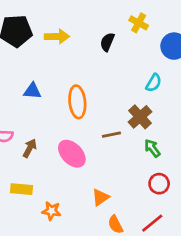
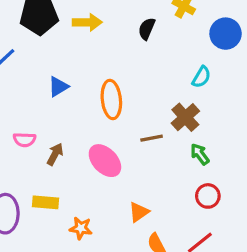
blue triangle: (32, 91) -> (58, 87), turned -36

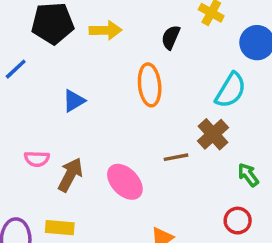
cyan semicircle: (201, 77) -> (231, 90), size x1.5
orange ellipse: (111, 99) -> (150, 85), moved
brown arrow: (55, 154) -> (70, 175), size x1.4
green arrow: (200, 154) -> (248, 175), moved

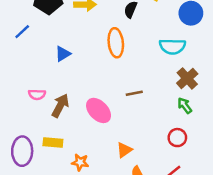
cyan semicircle: (231, 90) -> (172, 46), turned 60
brown cross: (213, 134) -> (187, 78), moved

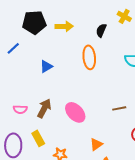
brown line: (134, 93) -> (119, 108), moved
pink semicircle: (37, 94) -> (20, 109), moved
yellow rectangle: (53, 143) -> (38, 138), turned 56

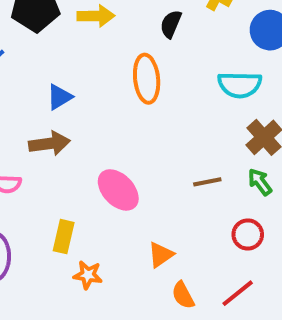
brown arrow: (44, 108) -> (49, 143), moved, turned 54
yellow rectangle: (38, 138) -> (64, 237), moved, turned 42

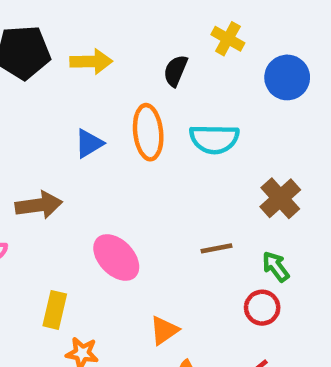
cyan semicircle: (240, 85) -> (214, 139), moved
blue triangle: (60, 97) -> (89, 144), moved
green arrow: (260, 182) -> (276, 267), moved

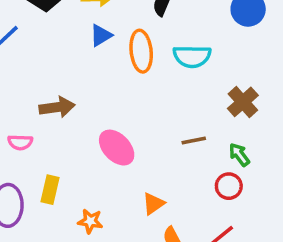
blue triangle: (89, 144) -> (101, 35), moved
yellow rectangle: (55, 310) -> (50, 190), moved

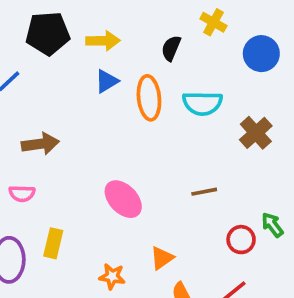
brown cross: (243, 102) -> (256, 133), moved
brown arrow: (57, 107) -> (40, 144), moved
green arrow: (239, 155) -> (272, 225), moved
orange star: (90, 221) -> (112, 276), moved

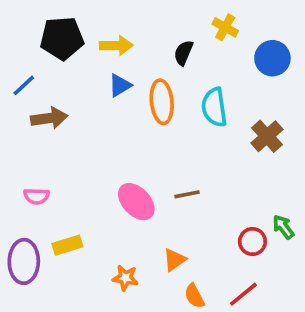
cyan semicircle: (202, 103) -> (214, 107), turned 81
brown arrow: (40, 144) -> (49, 118), moved
brown line: (204, 192) -> (187, 194), moved
yellow rectangle: (53, 243) -> (67, 245), turned 60

